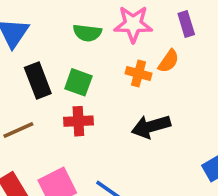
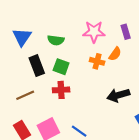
green semicircle: (87, 33) -> (56, 40), moved
black arrow: (151, 126) -> (118, 95), moved

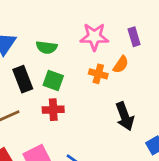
black arrow: (118, 95) -> (125, 116), turned -95

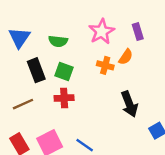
pink star: (94, 37) -> (102, 32), turned -30

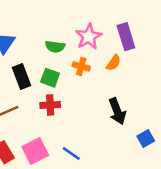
purple rectangle: (138, 32) -> (126, 37), size x1.5
green semicircle: (58, 41) -> (55, 47), moved
orange cross: (105, 65) -> (81, 66), moved

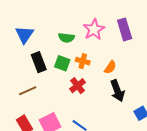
orange semicircle: (114, 63) -> (110, 67), moved
orange cross: (81, 66) -> (83, 61), moved
red cross: (50, 105) -> (78, 86), moved, turned -35

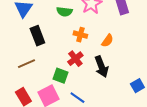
green square: (62, 63) -> (60, 76), moved
black arrow: (117, 91) -> (101, 67), moved

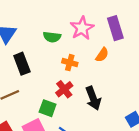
orange semicircle: (107, 41) -> (102, 55), moved

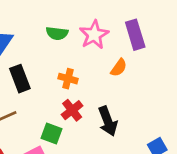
green semicircle: (52, 37) -> (57, 33), moved
orange cross: (70, 63) -> (68, 79), moved

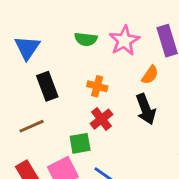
black arrow: (108, 121) -> (146, 109), moved
green square: (52, 133) -> (80, 143), turned -30

